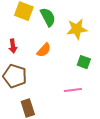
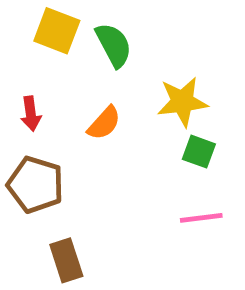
yellow star: (77, 29) -> (182, 102), moved
pink line: (73, 90) -> (201, 218), moved

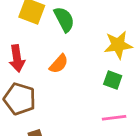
yellow star: (182, 102) -> (118, 45), moved
red arrow: (31, 114) -> (17, 58), size x1.4

